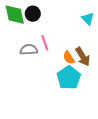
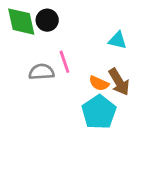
cyan triangle: (88, 19) -> (118, 40), moved, turned -32
orange semicircle: (69, 58) -> (99, 83), turned -32

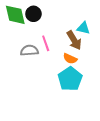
brown arrow: (119, 82) -> (74, 40), moved

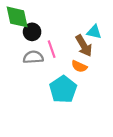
black circle: (33, 14) -> (32, 32), moved
cyan pentagon: (70, 79) -> (63, 89), moved

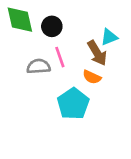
black circle: (32, 32) -> (52, 26), moved
cyan triangle: (94, 32) -> (109, 37), turned -35

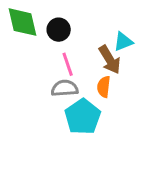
gray semicircle: (39, 66) -> (65, 88), moved
orange semicircle: (92, 77) -> (104, 87), turned 72

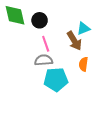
orange semicircle: (104, 87) -> (83, 64), moved
cyan pentagon: (83, 117) -> (56, 80), turned 30

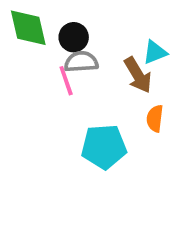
pink line: (46, 44) -> (66, 81), moved
gray semicircle: (44, 60) -> (81, 62), moved

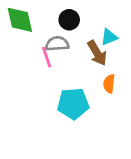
black circle: (74, 37) -> (69, 20), moved

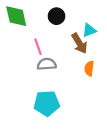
gray semicircle: (57, 44) -> (47, 64), moved
cyan pentagon: (73, 104) -> (47, 103), moved

